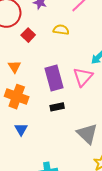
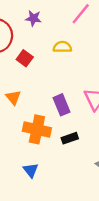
purple rectangle: (54, 78) -> (62, 105), size x0.7
orange cross: (17, 97) -> (37, 129), moved

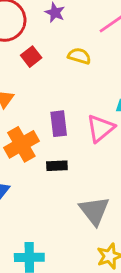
orange cross: (37, 129) -> (21, 144), turned 32

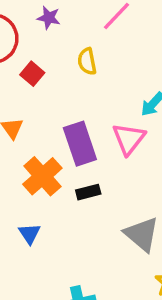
yellow semicircle: (79, 56) -> (87, 61), turned -105
purple rectangle: (59, 124) -> (80, 144), size x1.4

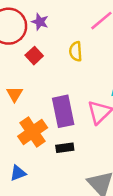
purple star: (49, 18) -> (40, 22), moved
blue triangle: (30, 234) -> (18, 173), turned 36

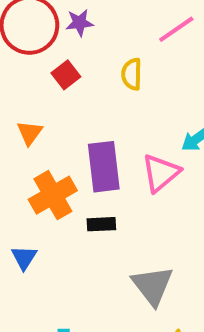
purple star: (40, 22) -> (79, 23), turned -30
blue triangle: (18, 173) -> (24, 258), turned -42

